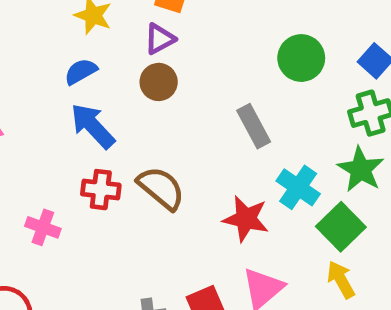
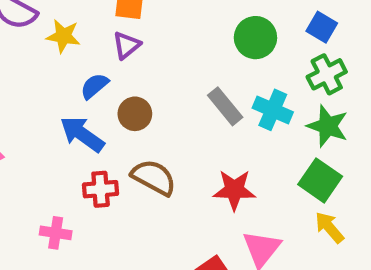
blue semicircle: (81, 71) -> (94, 86), moved
brown circle: (159, 82) -> (135, 114), moved
cyan cross: (298, 187) -> (273, 110), moved

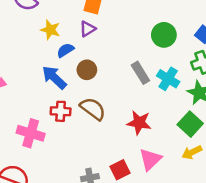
yellow star: (63, 36) -> (50, 30), moved
yellow arrow: (329, 227) -> (192, 152), turned -84
pink cross: (56, 233) -> (31, 133), size x1.5

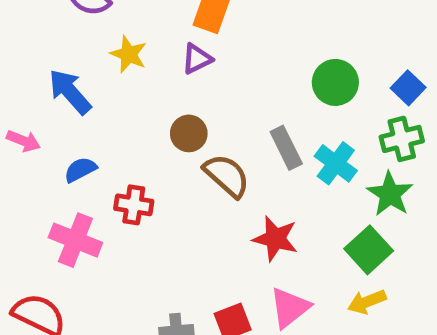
blue semicircle: (65, 50) -> (80, 170), moved
blue arrow: (54, 77) -> (70, 92), moved
brown semicircle: (93, 109) -> (227, 176), moved

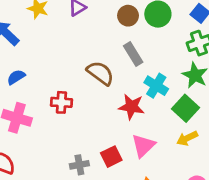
brown circle: (189, 133) -> (128, 16), moved
cyan cross: (336, 163) -> (156, 86), moved
red cross: (134, 205) -> (61, 102), moved

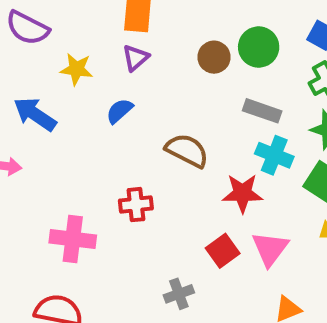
gray rectangle: (133, 54) -> (262, 111), moved, turned -30
blue semicircle: (16, 77) -> (119, 111), moved
red square: (111, 157) -> (223, 251), moved

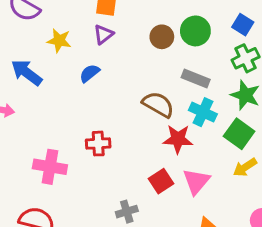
brown semicircle: (187, 150) -> (158, 104), moved

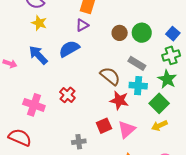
yellow star: (59, 41) -> (39, 23), moved
blue arrow: (27, 72) -> (38, 55), moved
blue semicircle: (89, 73) -> (69, 49), size x1.5
cyan cross: (203, 112) -> (138, 86), turned -30
red cross: (98, 144) -> (67, 95), turned 35

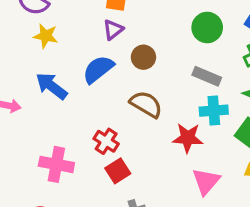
brown circle: (120, 33) -> (143, 57), moved
brown semicircle: (110, 76) -> (146, 104), moved
red square: (104, 126) -> (118, 171), moved

